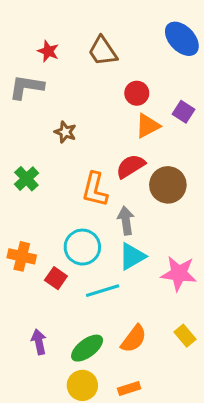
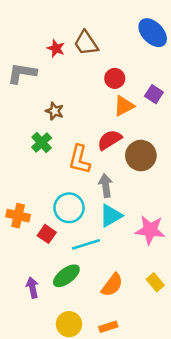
red star: (48, 51) -> (56, 48), moved
green cross: (26, 179) -> (42, 142), moved
green ellipse: (87, 348) -> (66, 276), moved

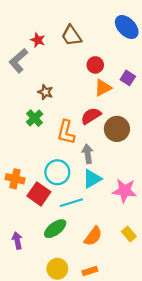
red star: (56, 48) -> (38, 40), moved
gray L-shape: (22, 73) -> (18, 61), turned -50
red square: (47, 234) -> (39, 194), size x1.5
purple arrow: (32, 288) -> (17, 241), moved

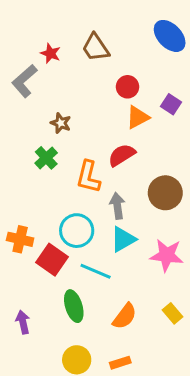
brown circle: (117, 129) -> (165, 193), moved
cyan line: (71, 203) -> (96, 271), turned 40
green ellipse: (55, 229) -> (74, 306), turned -70

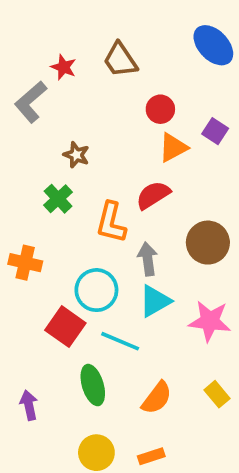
orange cross: (20, 239) -> (25, 263), moved

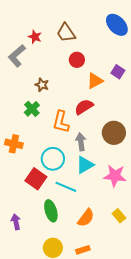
red circle: (160, 109) -> (77, 60), moved

